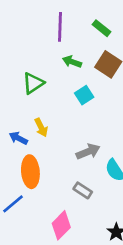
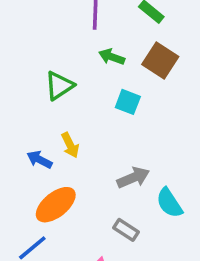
cyan square: (84, 95) -> (128, 102), turned -36
orange ellipse: (30, 172) -> (56, 205), turned 56

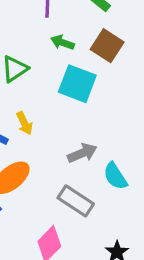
cyan square: (128, 102) -> (77, 84), size x1.6
gray rectangle: (126, 230) -> (76, 201), size x1.5

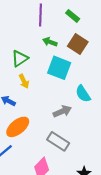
yellow arrow: (25, 123) -> (24, 81), moved
cyan semicircle: (115, 176) -> (83, 94), moved

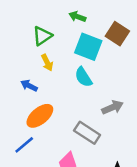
brown square: (78, 44) -> (117, 34), moved
cyan semicircle: (83, 94) -> (83, 77), moved
gray arrow: (62, 111) -> (112, 107), moved

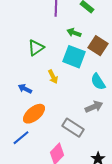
green arrow: (77, 17) -> (74, 33), moved
yellow arrow: (47, 63) -> (53, 77), moved
cyan semicircle: (83, 77) -> (98, 82), moved

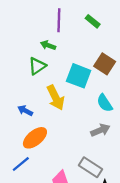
green arrow: (74, 33) -> (48, 45), moved
yellow arrow: (53, 77) -> (56, 98), size x1.6
gray rectangle: (73, 128) -> (90, 167), moved

